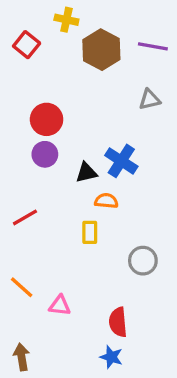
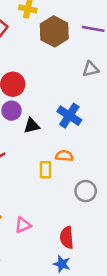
black triangle: (86, 173) -> (32, 126), moved
orange semicircle: (106, 201) -> (64, 156), moved
pink triangle: (60, 305) -> (23, 225), turned -30

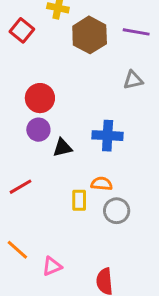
blue cross: (69, 116) -> (108, 136), turned -30
gray circle: (86, 191) -> (117, 211), moved

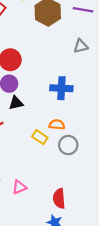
black triangle: (62, 148) -> (16, 103), moved
yellow rectangle: (79, 200) -> (40, 137), turned -56

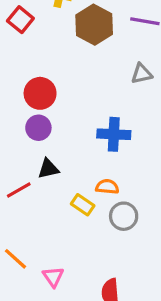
black triangle: (16, 103) -> (48, 169), moved
pink triangle: (19, 187) -> (53, 277), turned -42

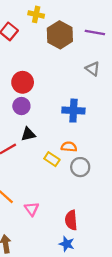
gray triangle: (142, 74) -> (93, 69), turned 49

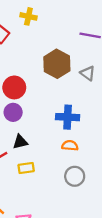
brown hexagon: (60, 35) -> (57, 64), moved
orange semicircle: (69, 147) -> (70, 145), moved
yellow rectangle: (52, 159) -> (26, 168), moved, turned -42

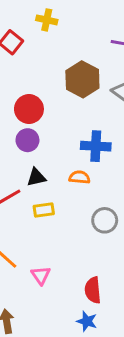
orange semicircle: (70, 145) -> (79, 177), moved

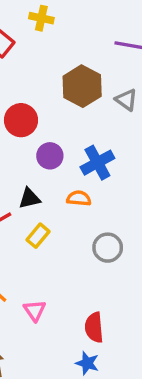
purple circle: (27, 140) -> (50, 156), moved
blue cross: (96, 146) -> (97, 163), turned -32
yellow rectangle: (44, 210) -> (38, 236), turned -42

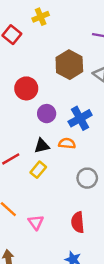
yellow cross: (41, 18) -> (41, 17), turned -35
black triangle: (29, 198) -> (42, 146), moved
red semicircle: (94, 327) -> (78, 222), moved

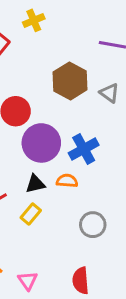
purple circle: (47, 114) -> (41, 143), size x1.6

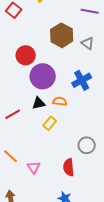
blue cross: (84, 149) -> (82, 80), moved
yellow rectangle: (31, 214) -> (50, 123), moved
gray circle: (93, 225) -> (87, 145), moved

